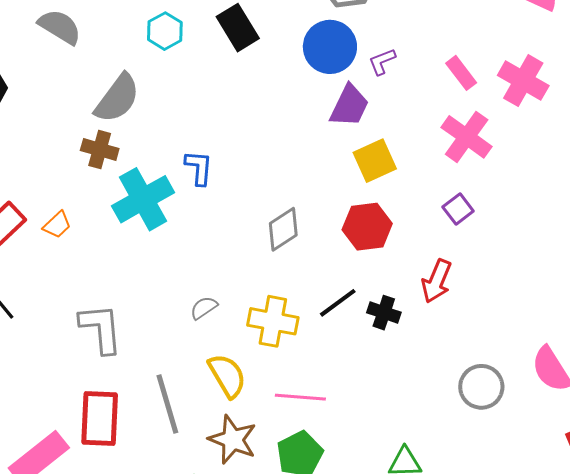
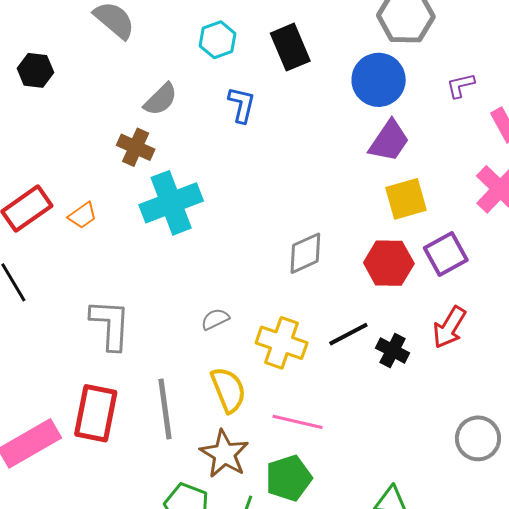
purple L-shape: (382, 62) -> (461, 85), moved
gray semicircle: (117, 98) -> (161, 99), size x0.7
blue L-shape: (199, 168) -> (242, 105), moved
purple square: (458, 209) -> (446, 254), moved, size x1.4

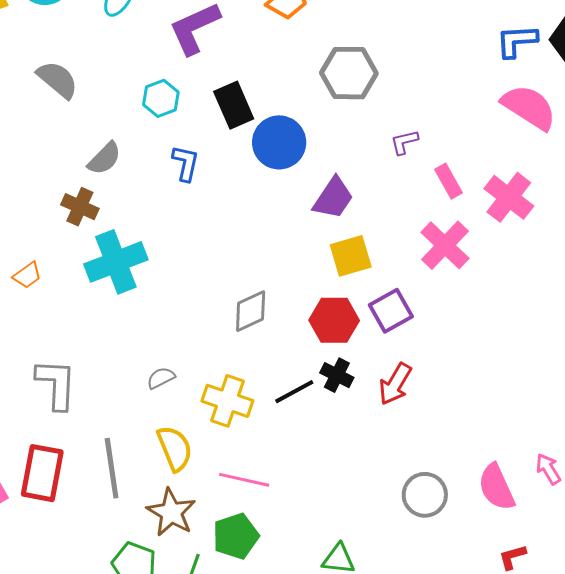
blue circle: (379, 80) -> (279, 142), moved
black cross: (393, 350) -> (337, 375), moved

